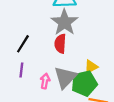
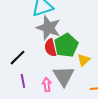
black line: (23, 44) -> (18, 58), turned 30
green pentagon: (84, 83) -> (66, 45), moved

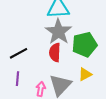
green pentagon: (66, 45) -> (85, 44), moved

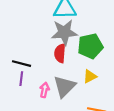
gray star: (58, 32) -> (64, 32), turned 30
black line: (19, 53) -> (21, 64), moved, turned 42

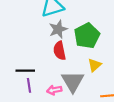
gray star: (64, 32) -> (58, 29), size x0.7
pink arrow: (44, 90) -> (54, 90), turned -96

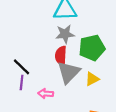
black line: (25, 71) -> (22, 67), turned 30
gray triangle: (73, 81) -> (69, 72), moved

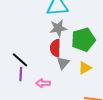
gray triangle: (69, 72) -> (63, 63), size x0.6

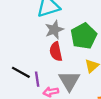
gray triangle: (63, 63) -> (69, 81), moved, size x1.5
purple line: (21, 74) -> (37, 79), moved

